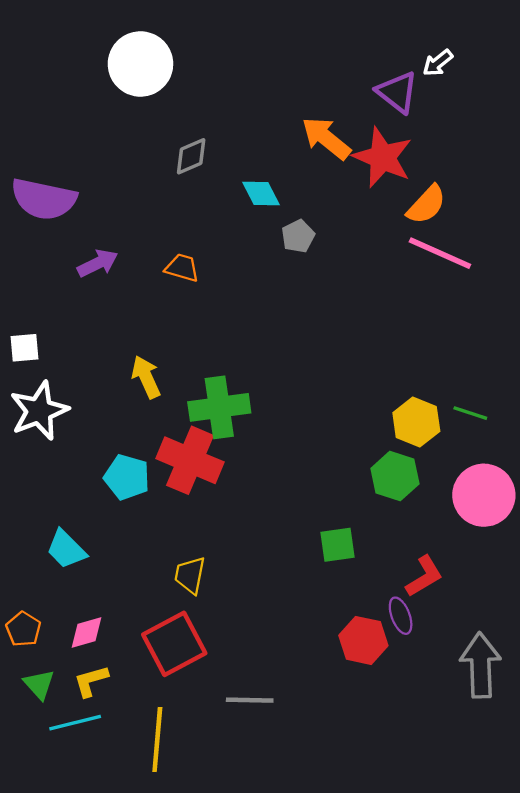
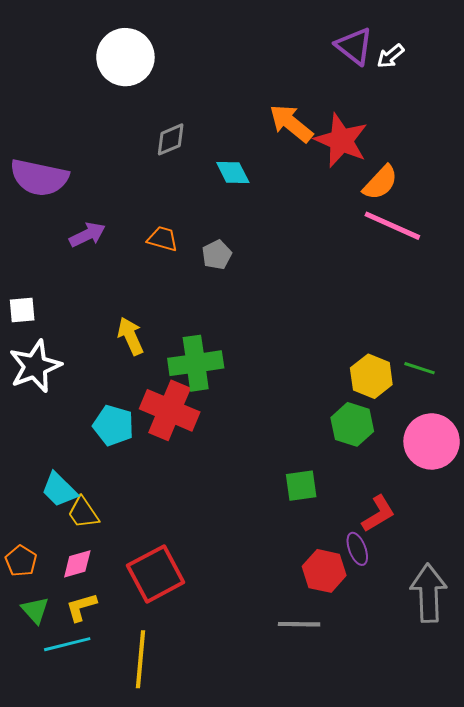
purple triangle: (397, 92) -> (354, 46), moved
gray pentagon: (298, 236) -> (217, 255), moved
yellow trapezoid: (190, 575) -> (83, 513), moved, turned -45
gray line: (250, 700) -> (299, 624), moved

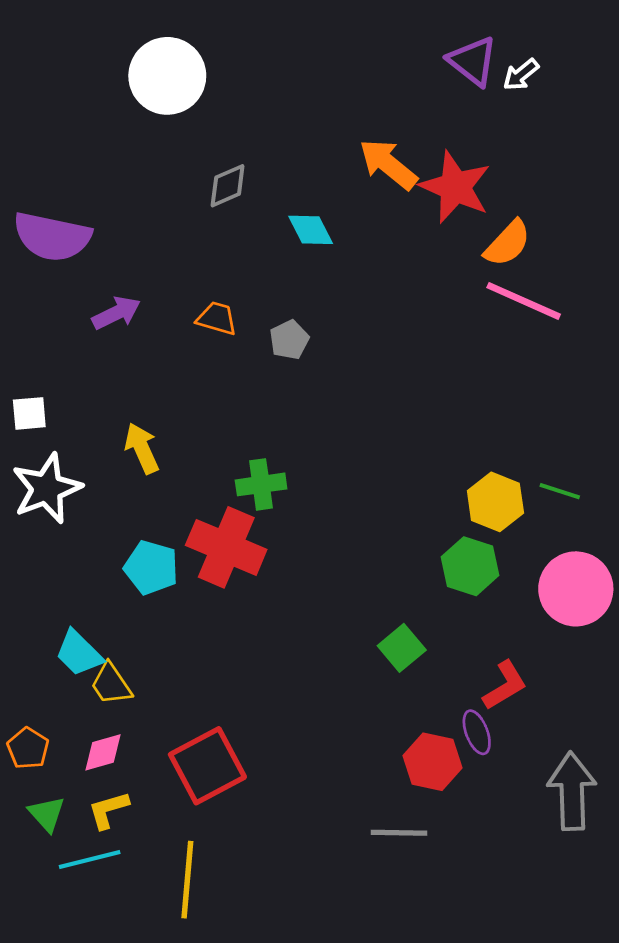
yellow arrow: (130, 336) -> (142, 448), moved
green cross: (196, 363) -> (261, 484), size x0.7
green square: (301, 486) -> (402, 648), turned -32

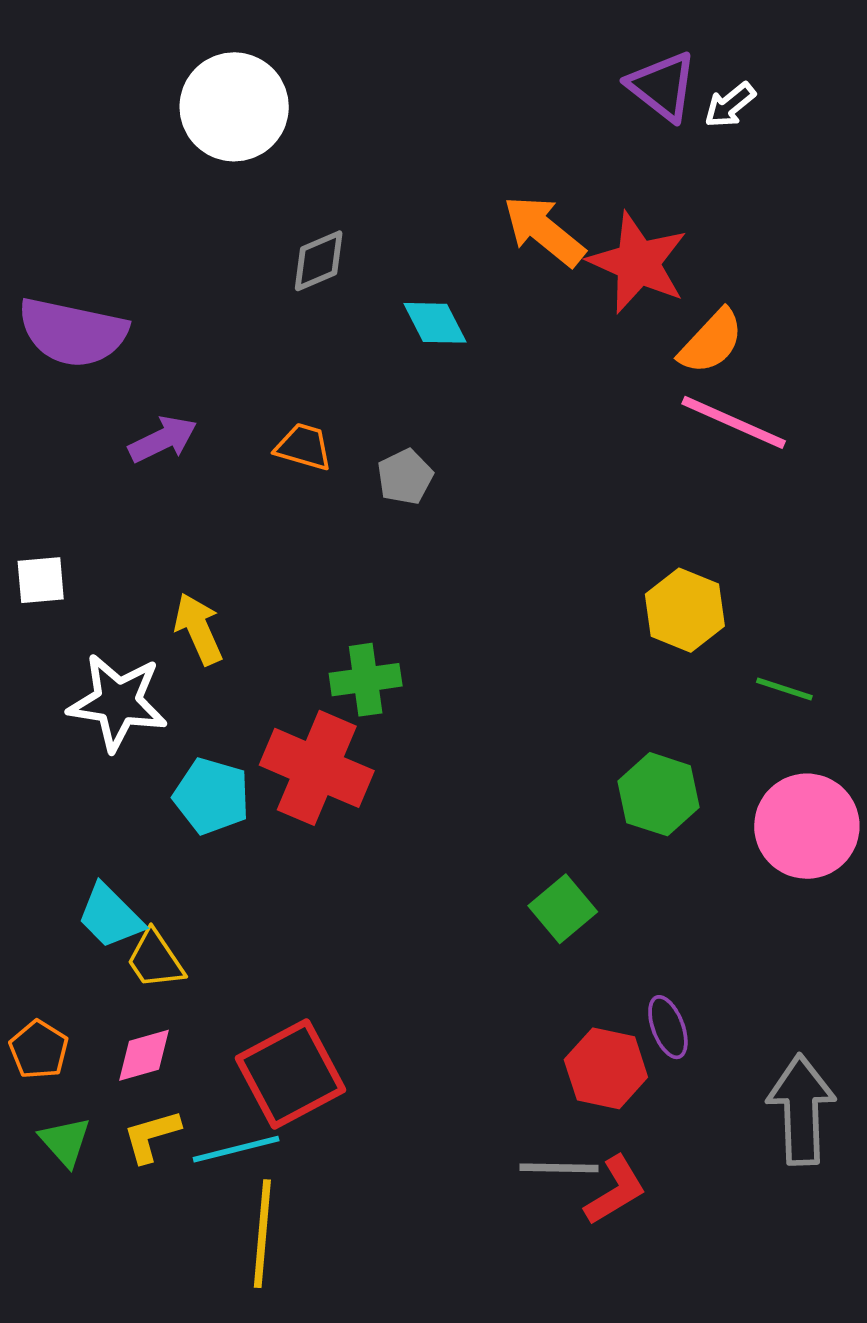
white star: (47, 488) -> (118, 702), moved, turned 30
yellow hexagon: (495, 502) -> (685, 610), moved
red L-shape: (505, 685) -> (615, 1190), moved
cyan line: (90, 859) -> (236, 1149), moved

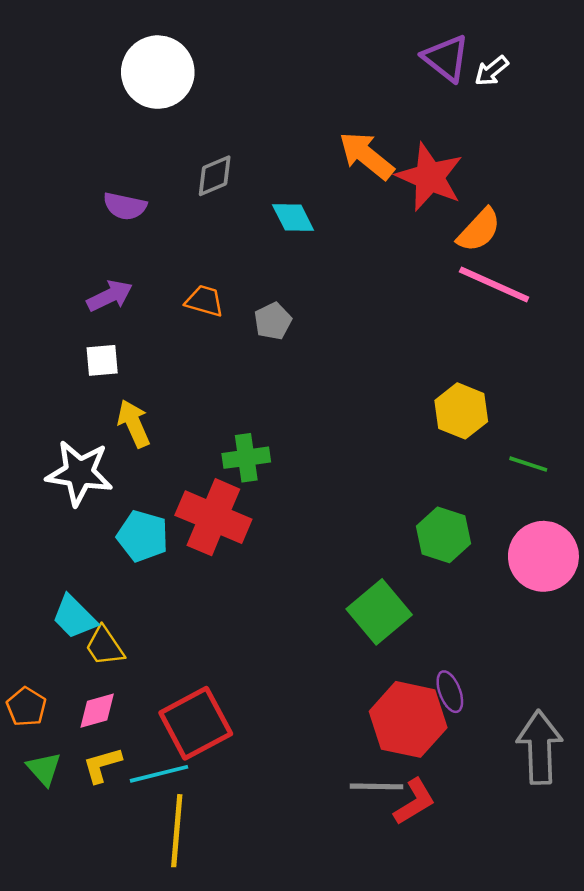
purple semicircle: (73, 332) -> (125, 206), moved, size x0.6
white square: (41, 580) -> (102, 360), moved
green square: (563, 909) -> (379, 612), size x1.4
red hexagon: (606, 1068) -> (408, 719), size x1.4

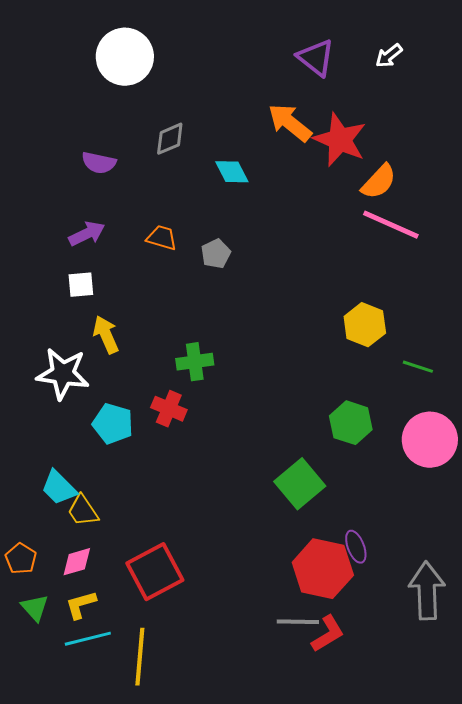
purple triangle: (446, 58) -> (316, 58), moved
red cross: (213, 517) -> (169, 409), size x0.6
cyan line: (159, 774) -> (88, 639), moved

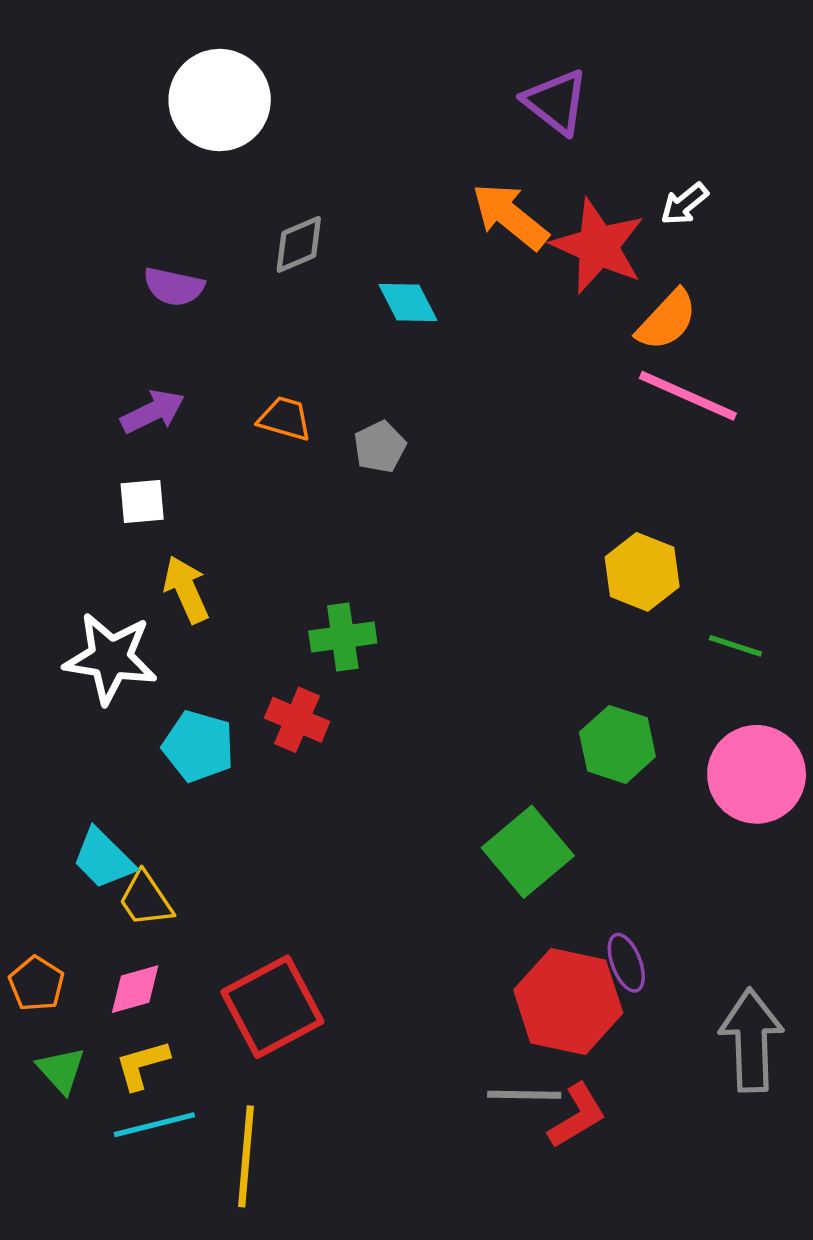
white arrow: (389, 56) -> (684, 204), moved

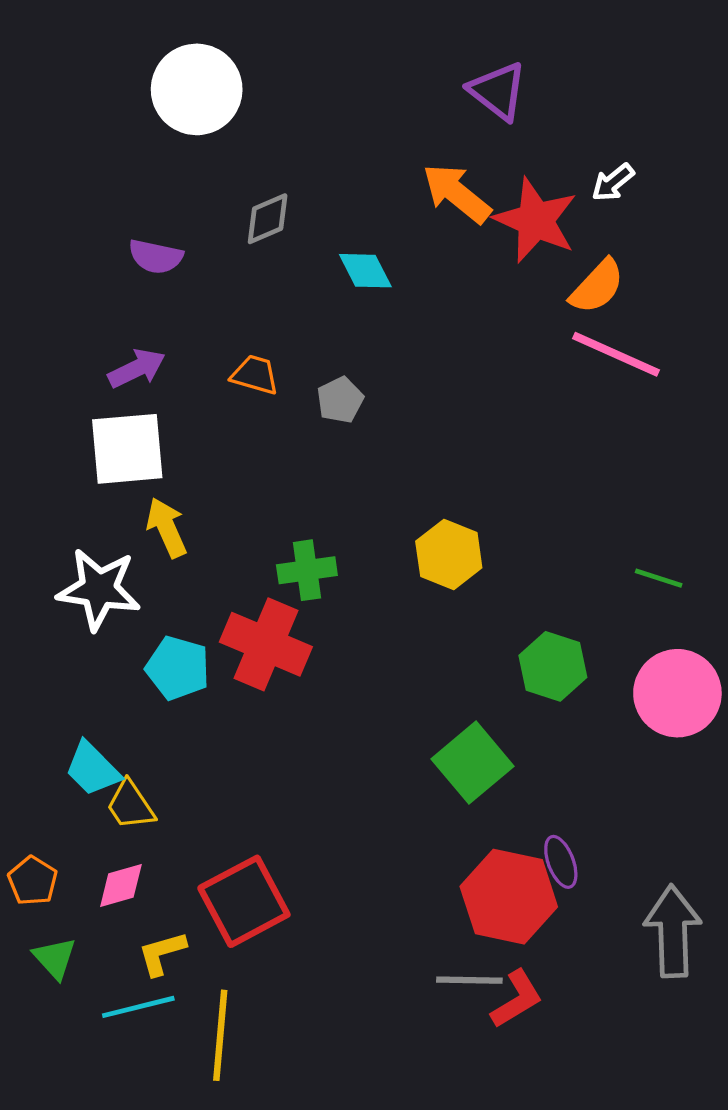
white square: (142, 501) -> (127, 449), size x1.8
yellow hexagon: (642, 572) -> (449, 554), moved
red cross: (297, 720) -> (266, 644), size x1.6
yellow L-shape: (142, 1065) -> (162, 953), moved

